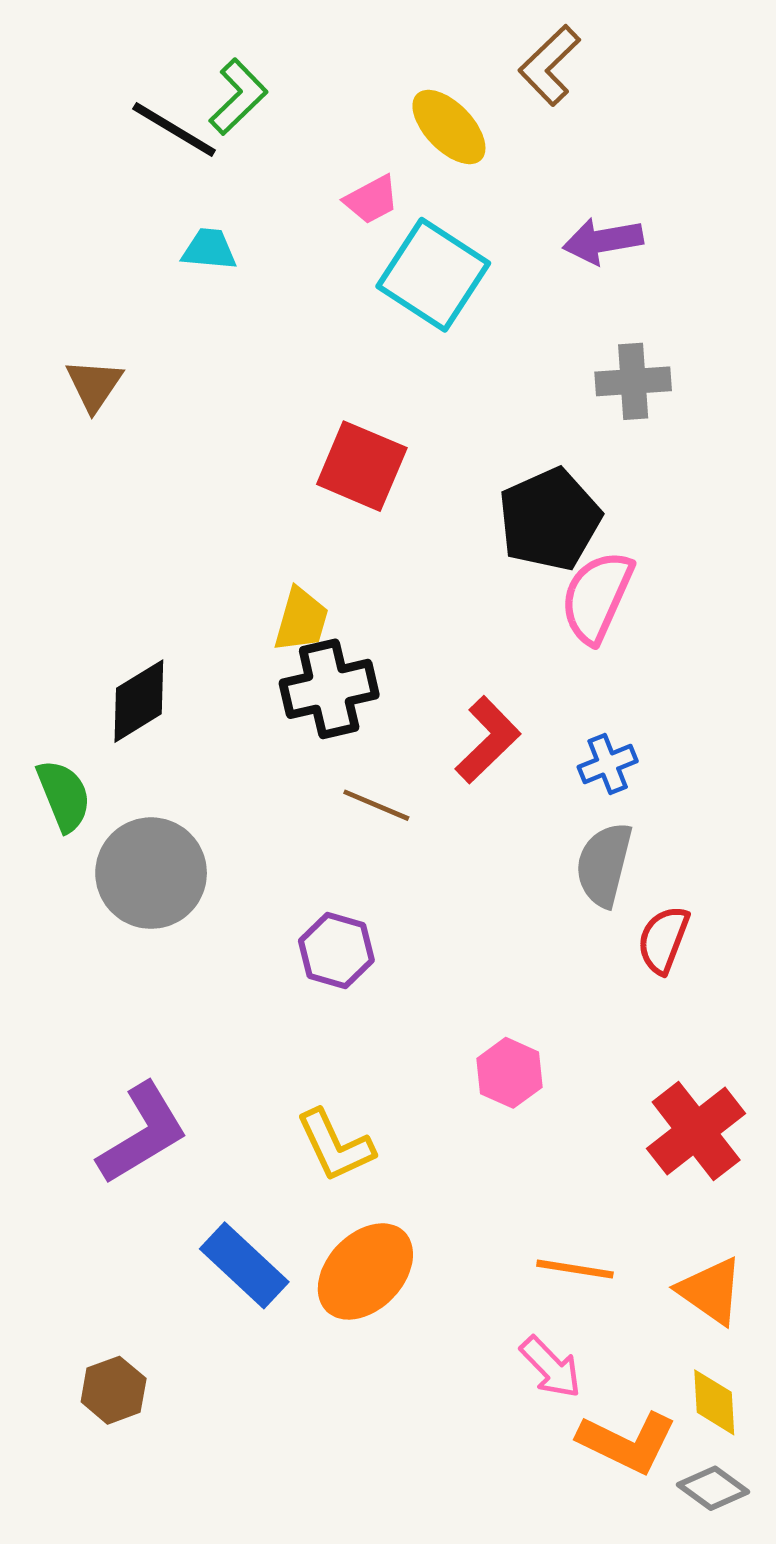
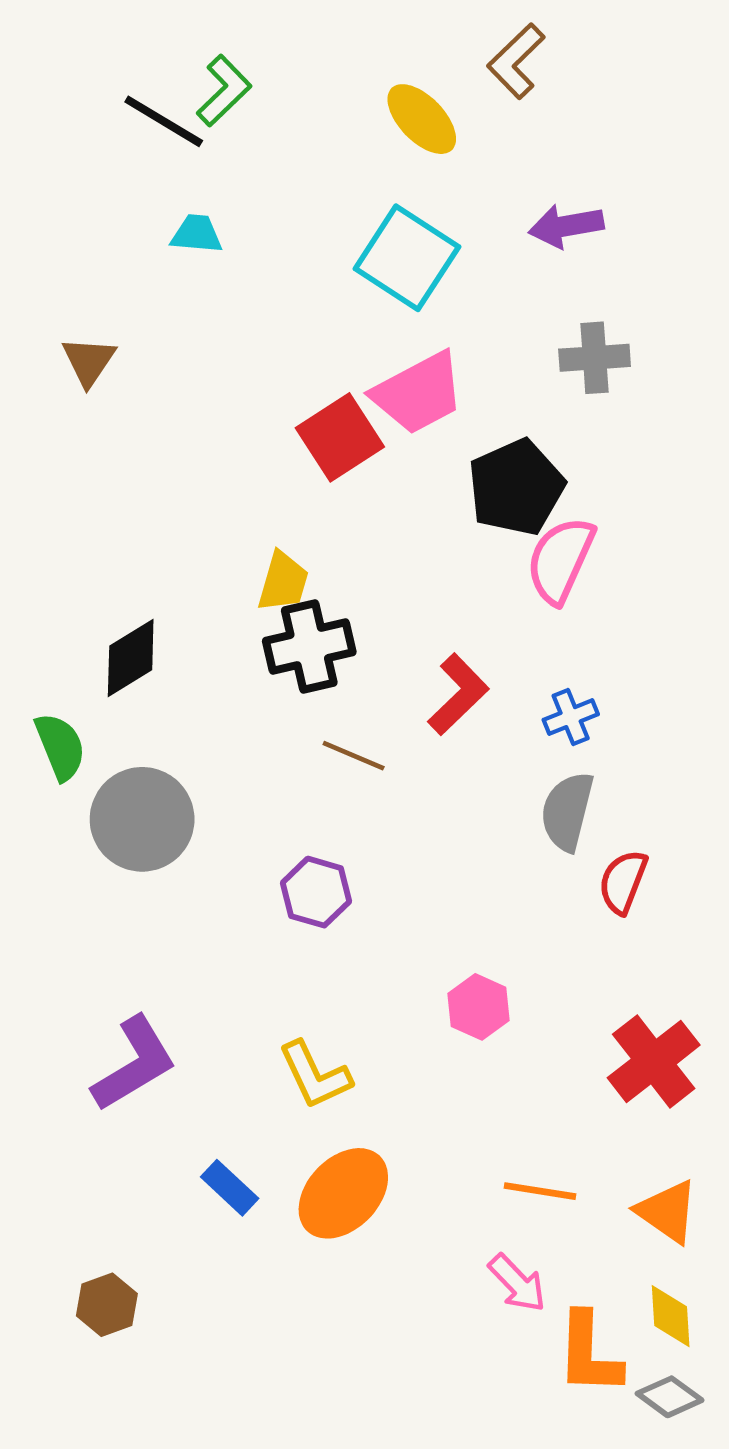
pink trapezoid: (371, 200) -> (418, 393), moved, size x1.8
red square: (362, 466) -> (340, 437), turned 34
blue rectangle: (244, 1265) -> (230, 1188), size x0.7
orange L-shape: (627, 1442) -> (589, 1354), turned 66

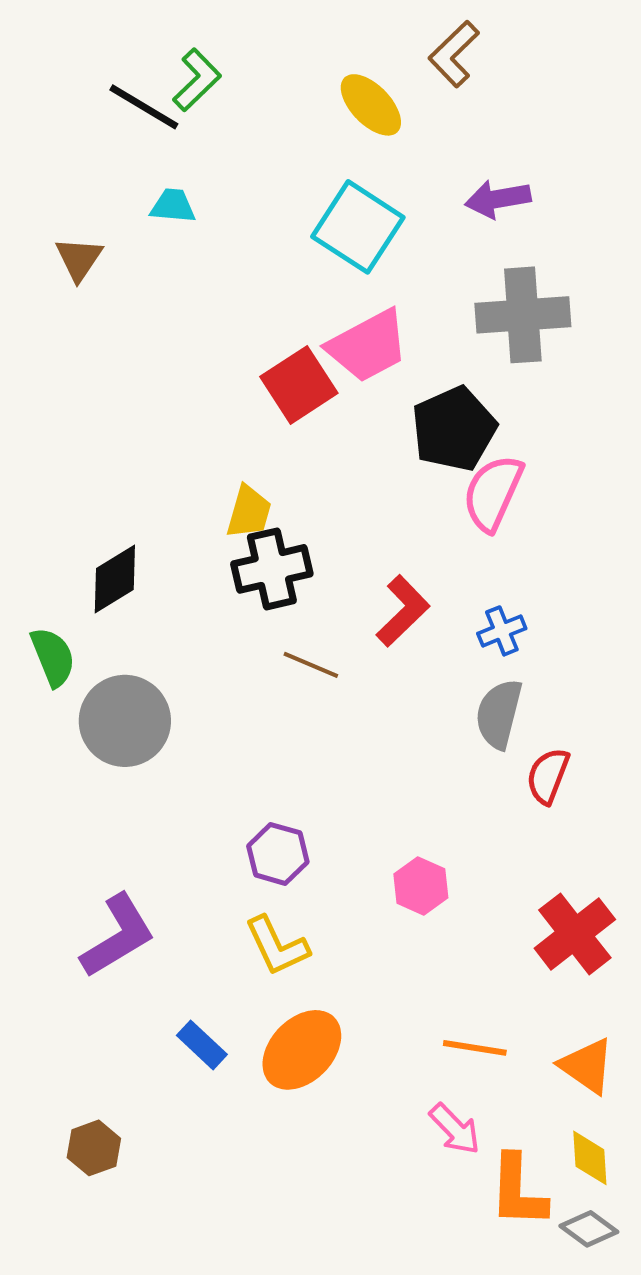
gray cross: (595, 358) -> (523, 315), size x1.5
brown triangle: (89, 361) -> (79, 259), moved
purple hexagon: (316, 892) -> (278, 854), moved

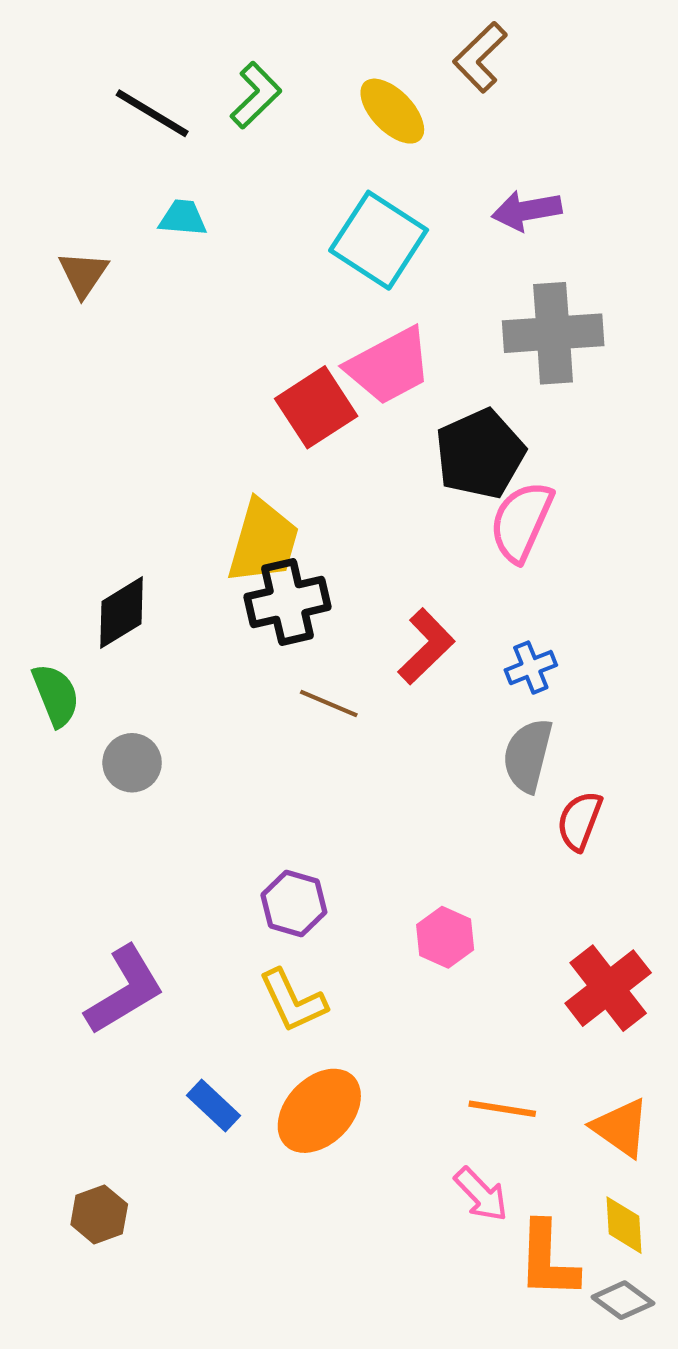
green L-shape: (197, 80) -> (256, 95), moved
yellow trapezoid: (249, 512) -> (263, 542), size x1.5
gray circle: (125, 721) -> (132, 763), size x0.6

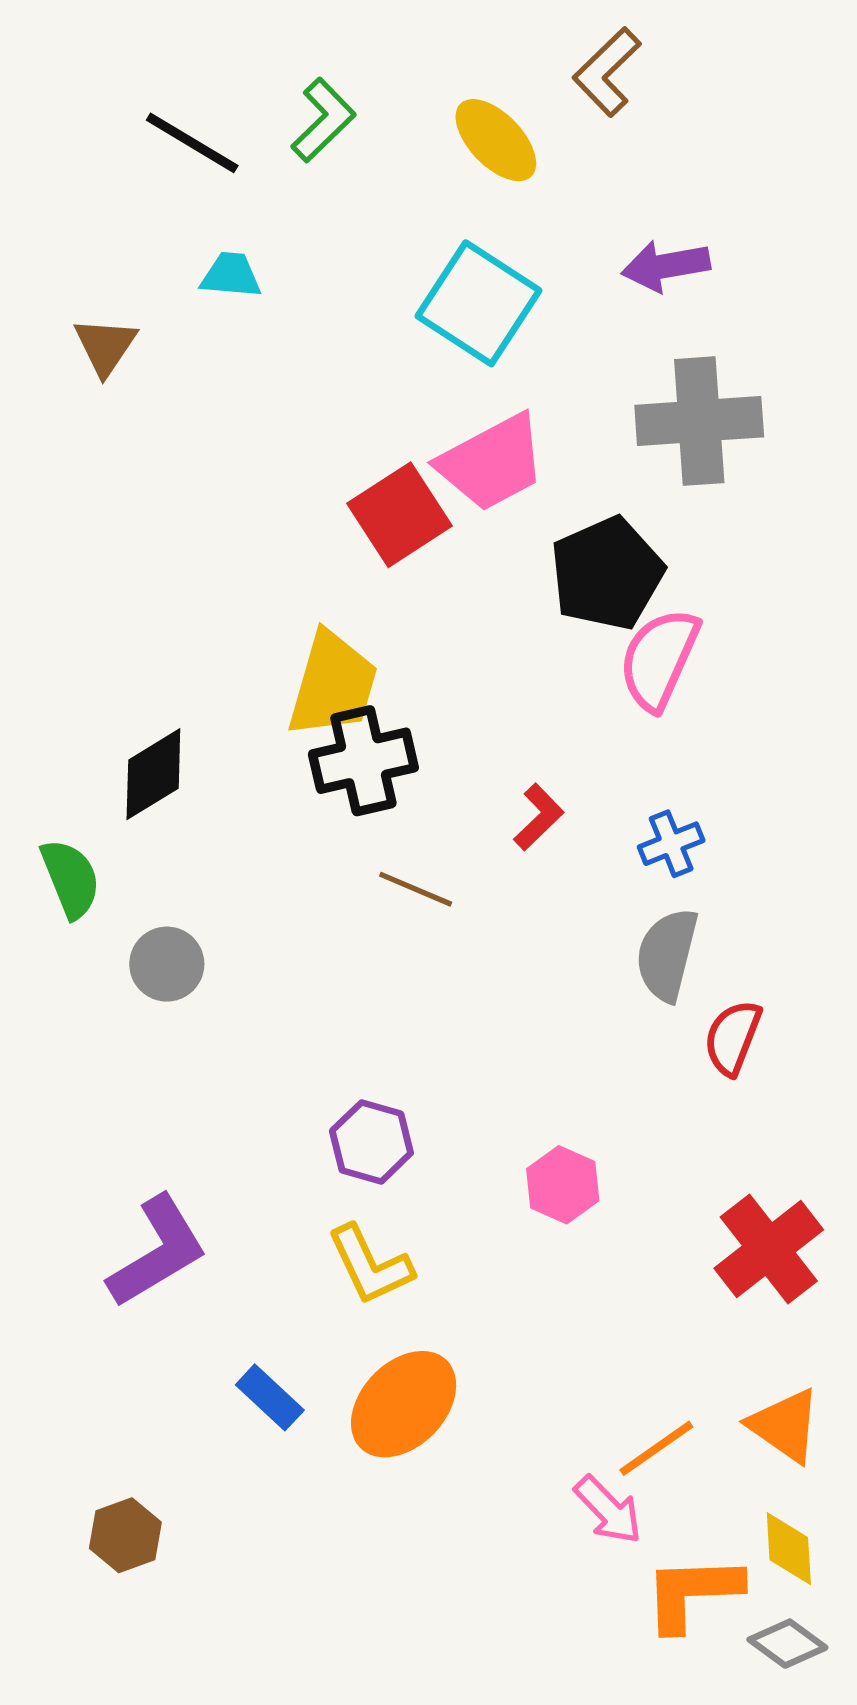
red L-shape: (426, 646) -> (539, 817), size x0.7
orange line: (502, 1109) -> (656, 1448), moved, turned -44
orange L-shape: (548, 1260) -> (692, 1593), turned 86

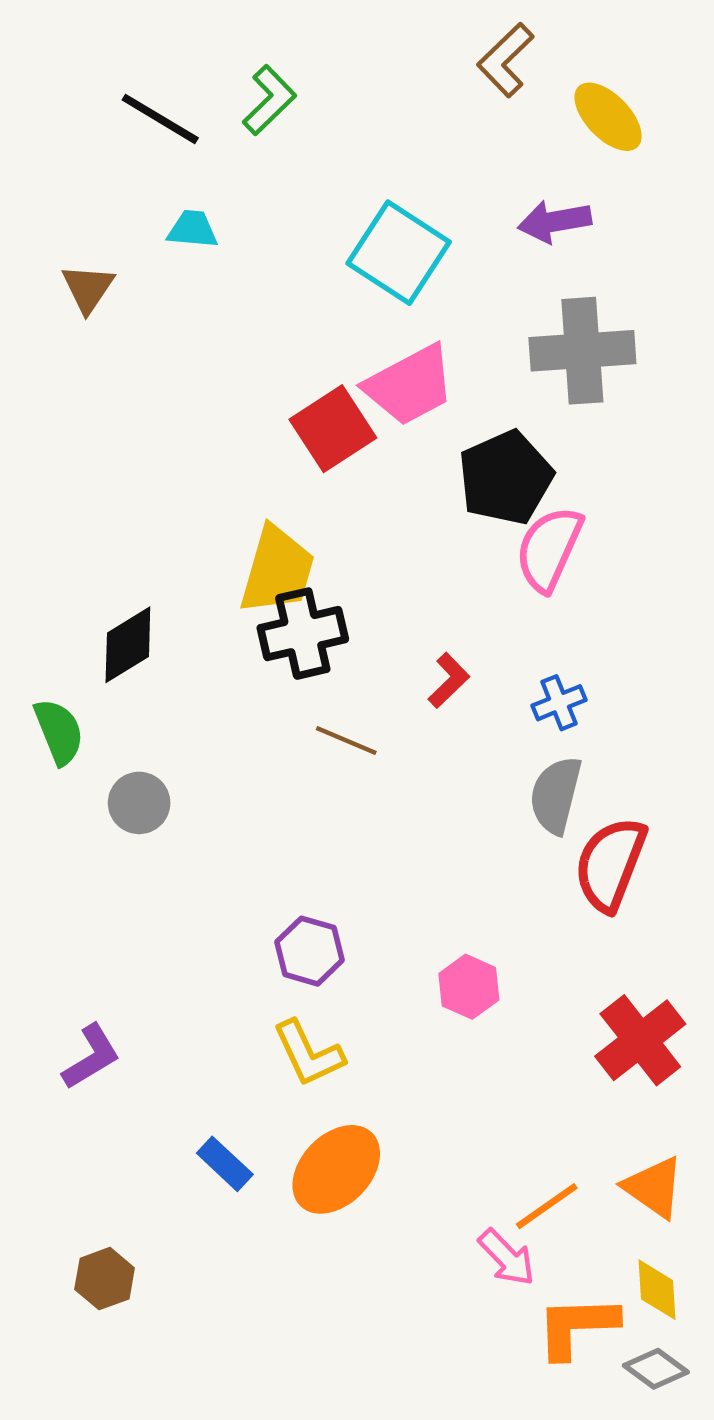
yellow ellipse: (496, 140) -> (608, 117), moved
red semicircle: (733, 1038) -> (610, 864), size x1.5
purple L-shape: (157, 1252) -> (91, 1057), moved, size x0.7

